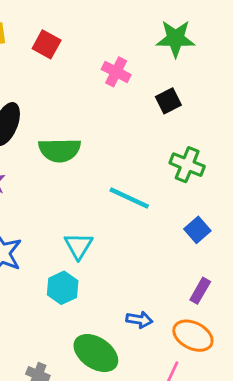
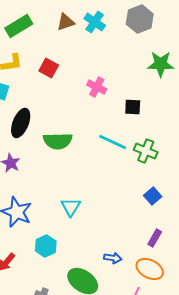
green star: (176, 39) -> (161, 64), moved
black square: (168, 101) -> (133, 107), turned 30
cyan line: (129, 198) -> (113, 142), moved
cyan hexagon: (63, 288) -> (46, 246), moved

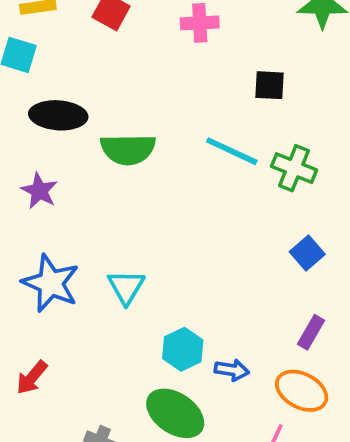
pink cross: (97, 87) -> (200, 23), moved, turned -30
black ellipse: (21, 123) -> (58, 115), turned 72
cyan triangle: (71, 207) -> (126, 287), moved
cyan hexagon: (46, 246) -> (183, 349), moved

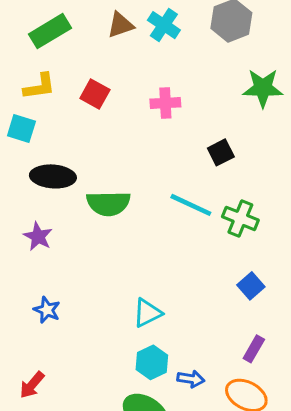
black square: (270, 85) -> (221, 152), turned -30
blue star: (51, 283) -> (47, 310), size x0.6
cyan triangle: (126, 287) -> (147, 313), moved, turned 32

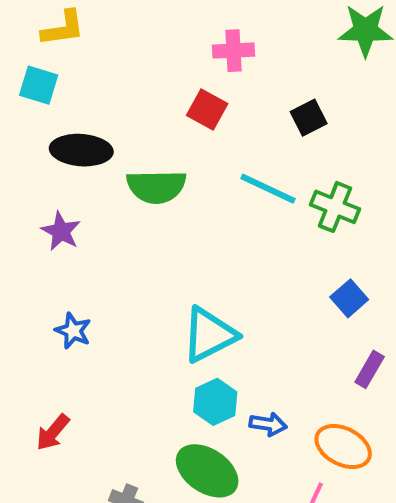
red square: (95, 94) -> (207, 109), moved
cyan triangle: (147, 313) -> (209, 335), size x1.4
purple rectangle: (254, 349) -> (370, 369), moved

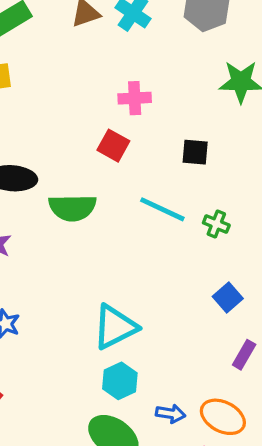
black square: (309, 118) -> (195, 152), turned 32
green cross: (335, 207) -> (216, 224), size x0.7
blue arrow: (268, 424) -> (171, 414), moved

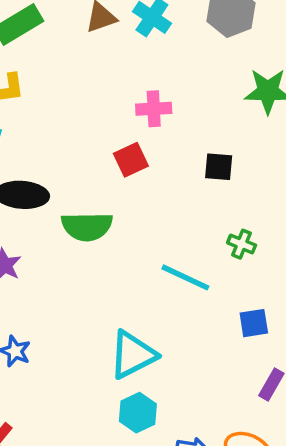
red square: (113, 146) -> (131, 160), turned 36
cyan line: (162, 209) -> (185, 277), moved
blue square: (228, 298) -> (254, 323), turned 32

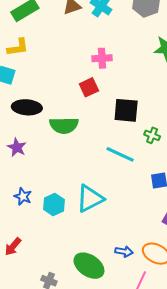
black square: (219, 167) -> (126, 110), moved, size x1.5
cyan hexagon: (138, 413) -> (54, 204), moved

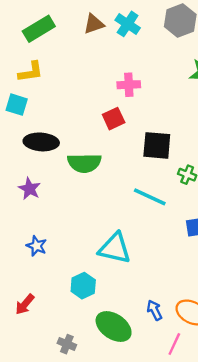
cyan triangle: (90, 198) -> (115, 248), turned 40
cyan hexagon: (54, 204) -> (83, 286), moved
blue arrow: (124, 252) -> (154, 310), turned -126

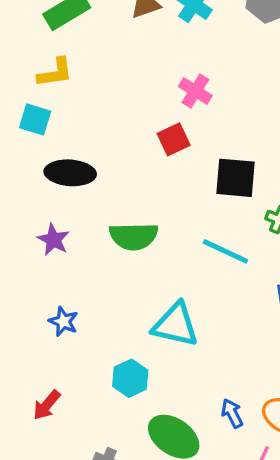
pink cross: (129, 85) -> (195, 91), turned 35
green semicircle: (84, 163) -> (134, 236), moved

